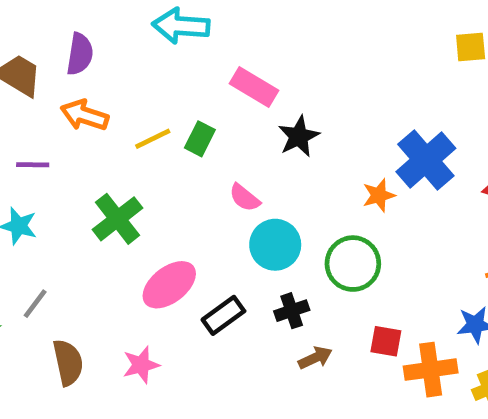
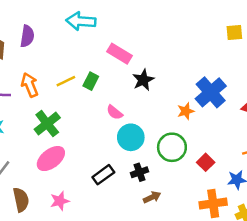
orange arrow: (84, 115) -> (30, 85), moved, turned 50
pink ellipse: (169, 285) -> (51, 159), moved
red square: (386, 341) -> (206, 162), moved, turned 35

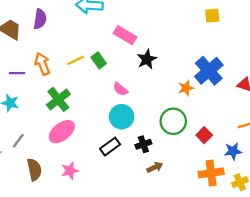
yellow square: (234, 32) -> (212, 16), moved
green rectangle: (91, 81) -> (99, 60), turned -63
cyan circle: (131, 137) -> (122, 117), moved

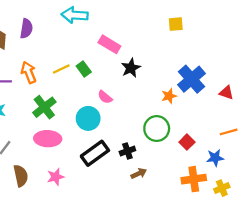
yellow square: (212, 16) -> (176, 24), moved
cyan circle: (122, 117) -> (88, 118), moved
pink ellipse: (62, 132) -> (48, 139), turned 40
black rectangle: (110, 147) -> (95, 153), size x1.4

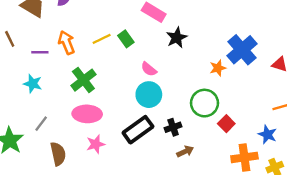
cyan circle: (88, 118) -> (149, 95), moved
red square: (187, 142) -> (226, 124), moved
blue star: (215, 158) -> (267, 134), turned 30
pink star: (56, 177) -> (96, 144), moved

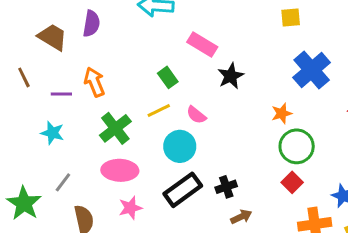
yellow line: (102, 39) -> (159, 110), moved
blue cross: (242, 50) -> (312, 70), moved
cyan circle: (149, 95) -> (180, 146), moved
green circle: (205, 103) -> (297, 146), moved

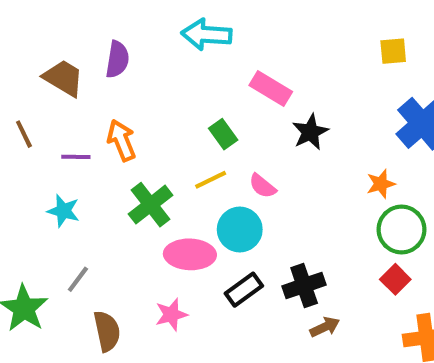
pink ellipse: (120, 170) -> (190, 254), moved
black cross: (226, 187) -> (304, 286), size x1.4
black rectangle: (183, 190) -> (244, 290), size x0.7

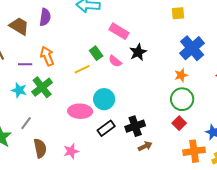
yellow line: (211, 180) -> (82, 69), moved
orange star: (381, 184) -> (181, 75), moved
pink semicircle: (263, 186) -> (115, 61), moved
green cross: (151, 205) -> (42, 87), moved
pink star: (171, 315) -> (71, 151), moved

